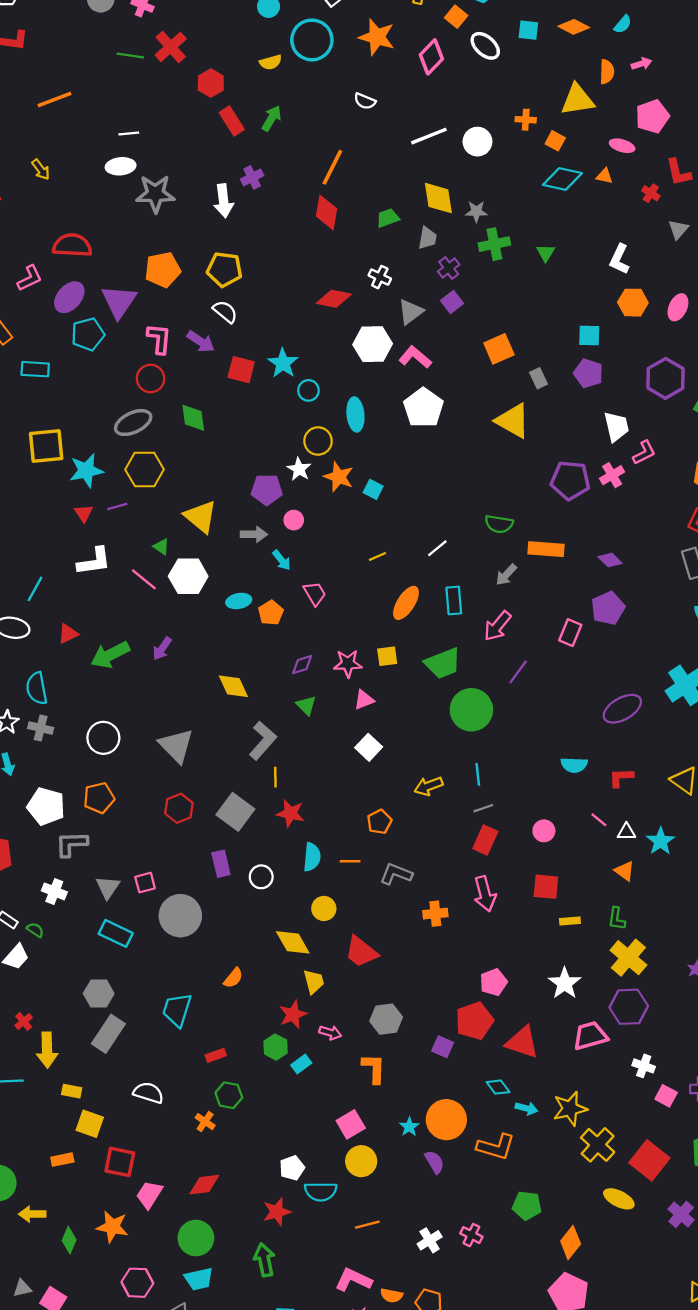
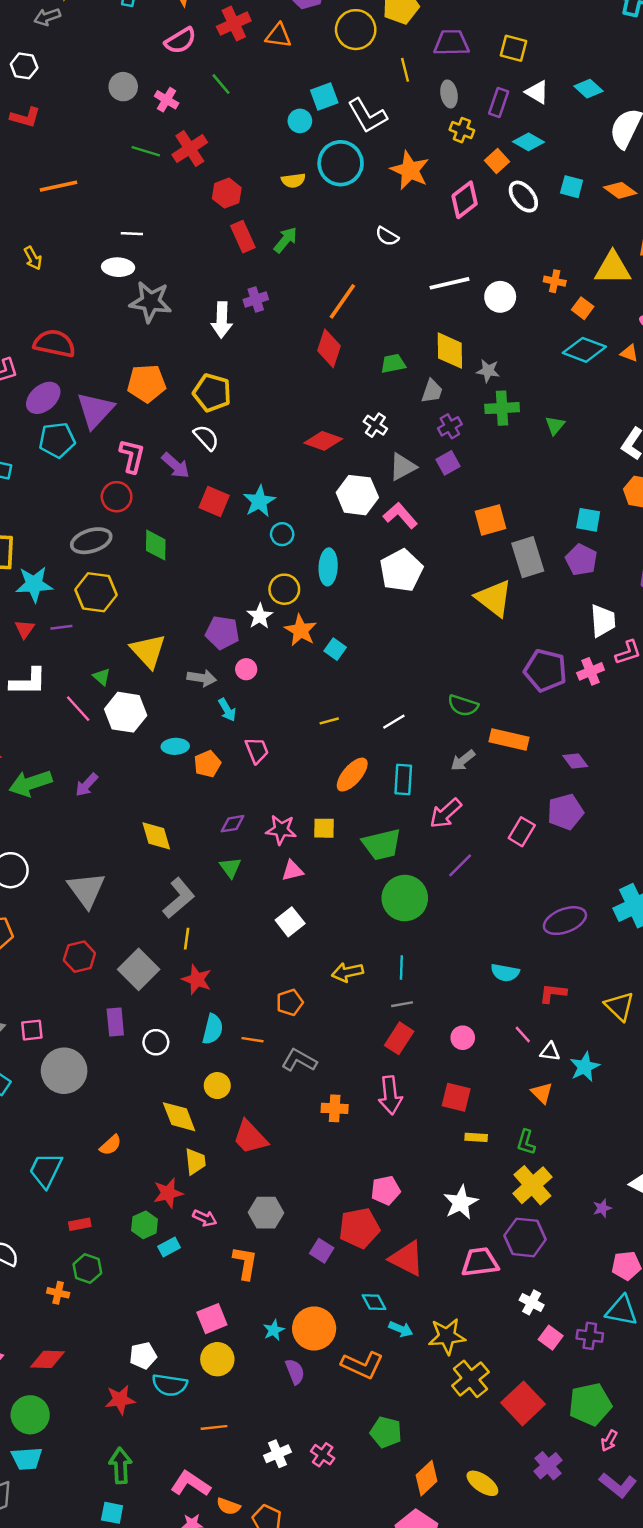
gray rectangle: (538, 378) -> (528, 557), size x1.8
orange cross: (205, 1122) -> (58, 1293), turned -30
yellow ellipse: (619, 1199) -> (482, 1483), moved
green arrow: (264, 1260) -> (121, 1466), moved

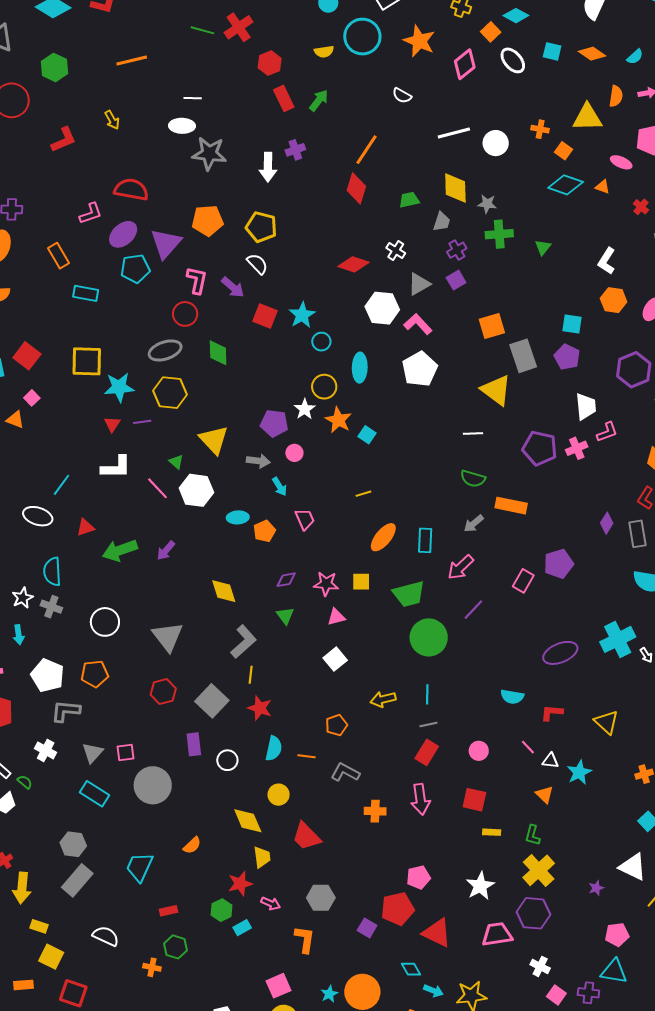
white line: (394, 722) -> (473, 434), moved, turned 30
purple diamond: (575, 761) -> (607, 523), moved, turned 70

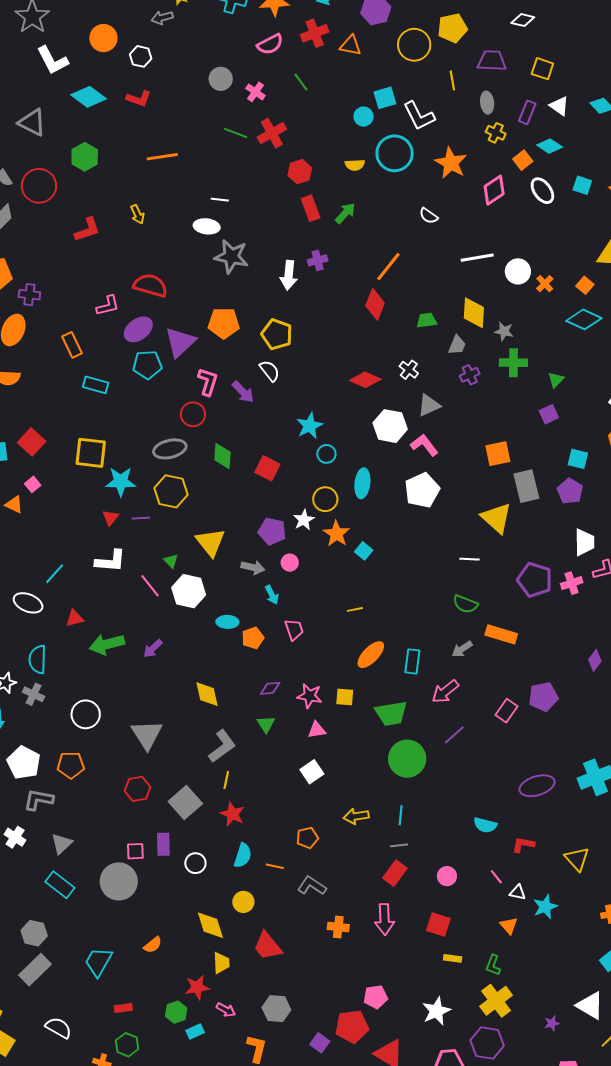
orange cross: (540, 129) -> (545, 284), moved, turned 30
purple square: (456, 280) -> (549, 414), moved
red square: (265, 316) -> (267, 468), moved
pink square: (126, 753) -> (135, 851), moved

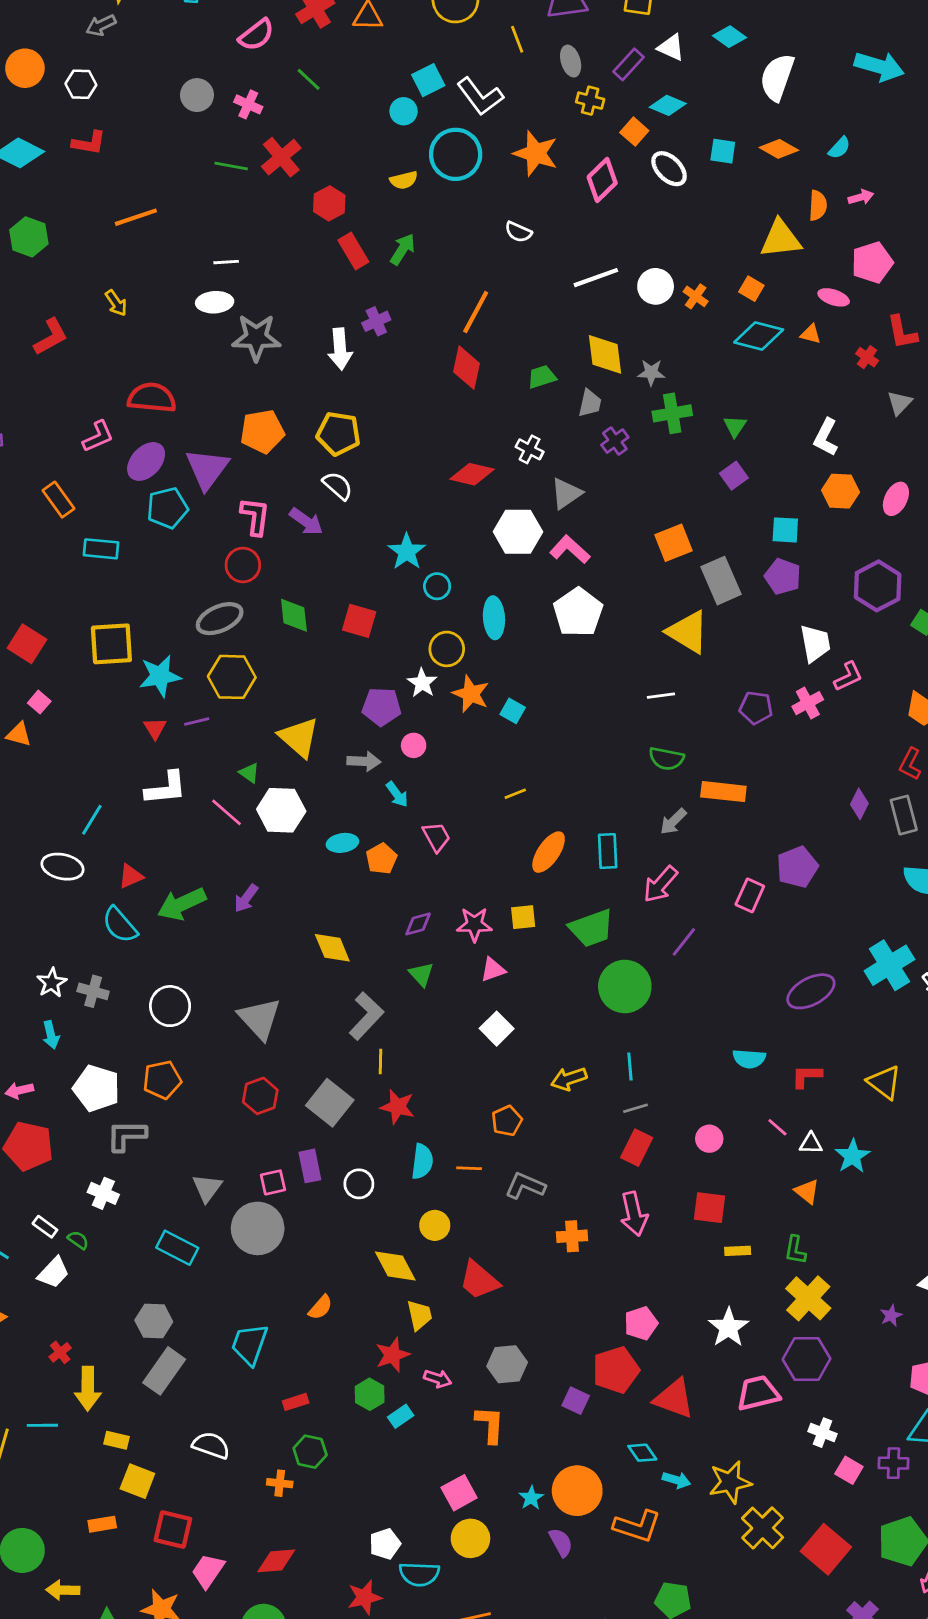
purple rectangle: (527, 112) -> (629, 64), turned 30
purple pentagon: (535, 580) -> (756, 708), size x0.7
cyan semicircle: (38, 659) -> (120, 925), moved, turned -32
gray triangle: (62, 844) -> (207, 1188), moved

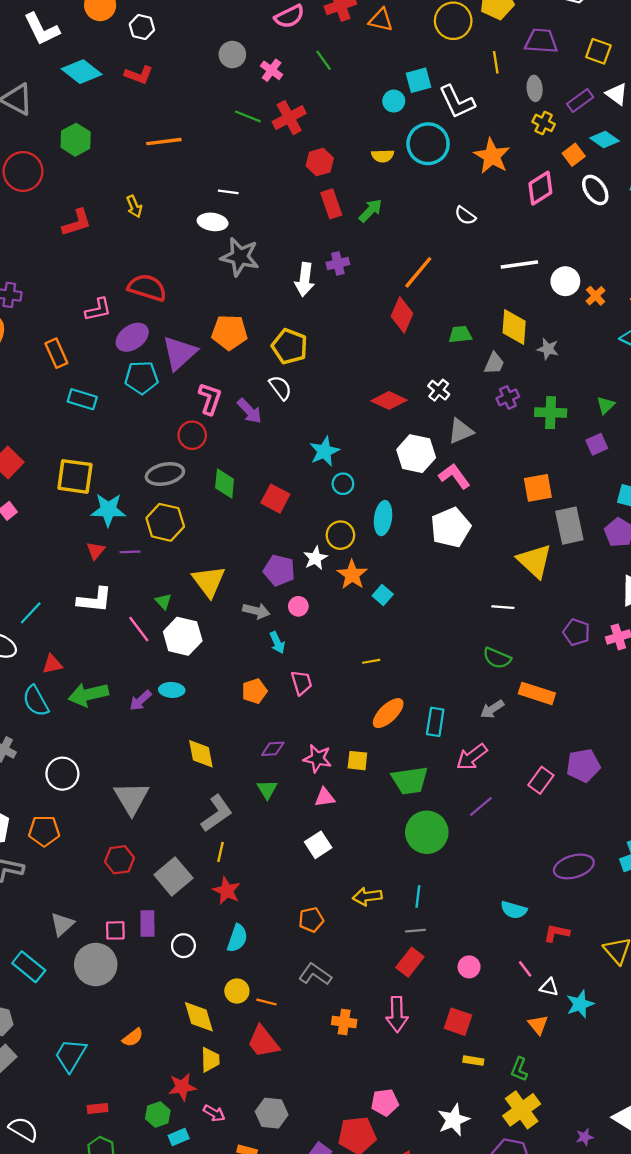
green cross: (672, 413) -> (551, 413), moved
cyan ellipse: (342, 843) -> (172, 690), moved
orange line: (469, 1168) -> (266, 1002), moved

